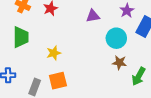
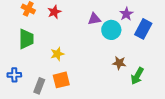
cyan circle: (116, 38) -> (111, 30), moved

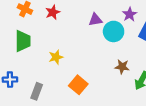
orange square: (61, 80) -> (78, 85), moved, turned -36

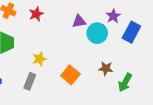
orange square: (78, 85) -> (70, 75), moved
gray rectangle: (37, 91) -> (30, 81), moved

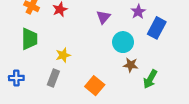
purple triangle: (79, 21) -> (103, 17), turned -40
cyan circle: (97, 33) -> (123, 42), moved
orange square: (70, 75) -> (95, 86), moved

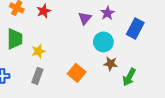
purple star: (138, 12) -> (108, 13), moved
yellow star: (63, 55) -> (38, 51), moved
orange square: (95, 86) -> (77, 73), moved

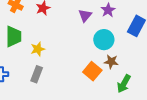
orange square: (77, 73) -> (92, 71), moved
green arrow: (129, 77) -> (124, 84), moved

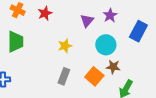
yellow star: (38, 49) -> (65, 46), moved
gray rectangle: (37, 74) -> (64, 76), moved

